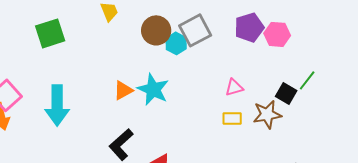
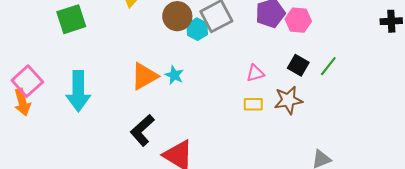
cyan star: (153, 89) -> (174, 75), size x0.6
orange triangle: (123, 90) -> (144, 76), size x1.4
black square: (286, 93) -> (298, 65), moved

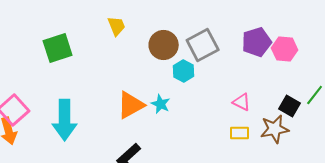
cyan hexagon: (197, 29) -> (184, 71), moved
black square: (298, 65) -> (290, 106), moved
pink triangle: (255, 73) -> (242, 102), turned 42

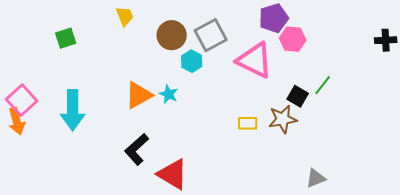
purple pentagon: (257, 42) -> (274, 18), moved
green square: (58, 48) -> (66, 38), size x0.7
pink triangle: (242, 102) -> (255, 60), moved, size x2.0

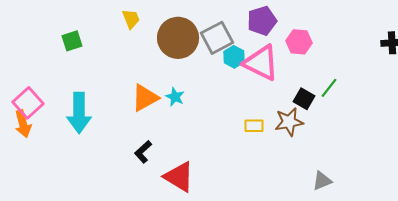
purple pentagon: (274, 18) -> (262, 21), moved
brown circle: (172, 35) -> (178, 38), size x1.4
cyan hexagon: (192, 61) -> (234, 57), moved
black L-shape: (137, 149) -> (143, 152), size x0.7

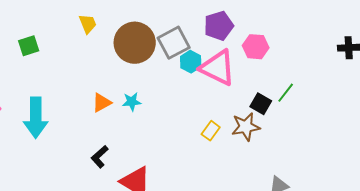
cyan star: (175, 97) -> (132, 102), turned -30
orange triangle: (145, 98) -> (102, 103), size x0.7
yellow rectangle: (254, 126) -> (211, 131), turned -54

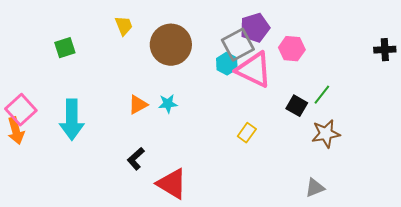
gray square: (174, 43) -> (238, 45), moved
brown star: (246, 127) -> (326, 134), moved

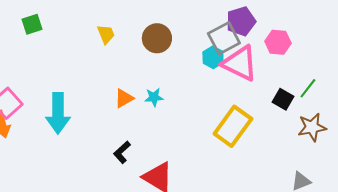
yellow trapezoid: (124, 26) -> (106, 34), moved
brown circle: (171, 45) -> (157, 38), size x0.7
green square: (65, 48) -> (32, 24), moved
yellow rectangle: (247, 133) -> (233, 126), size x2.0

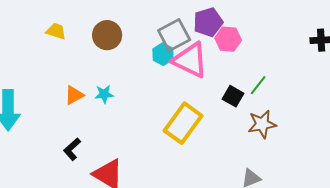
purple pentagon: (241, 21) -> (208, 22), moved
yellow trapezoid: (106, 34) -> (56, 31), turned -50

